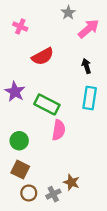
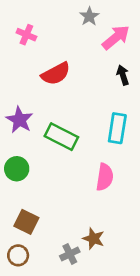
black arrow: (86, 66) -> (123, 75), moved
pink semicircle: (59, 130) -> (105, 177), moved
green circle: (19, 141) -> (17, 169), moved
brown circle: (29, 193) -> (18, 255), moved

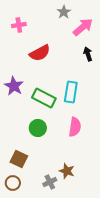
pink cross: (26, 35) -> (19, 25), turned -32
cyan rectangle: (117, 128) -> (71, 92), moved
green circle: (17, 169) -> (38, 128), moved

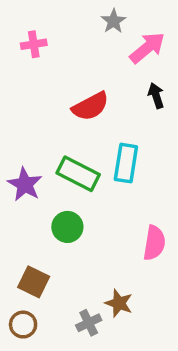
red semicircle: (40, 53) -> (90, 106), moved
purple star: (14, 86) -> (25, 184), moved
pink semicircle: (75, 127) -> (154, 243), moved

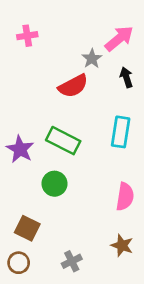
gray star: (114, 21) -> (92, 59), moved
cyan rectangle: (126, 163) -> (121, 132), moved
brown star: (119, 303) -> (122, 245), moved

